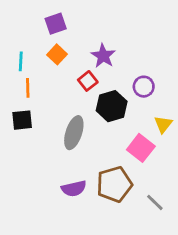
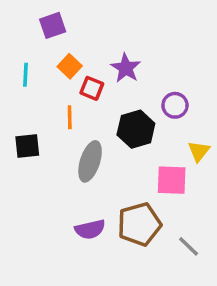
purple square: (56, 24) -> (53, 25), moved
red square: (88, 81) -> (92, 88), moved, turned -30
orange line: (28, 88) -> (70, 117), moved
pink square: (141, 148) -> (172, 180), turned -36

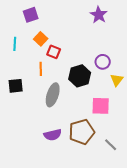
purple star: (126, 68) -> (99, 15), moved
yellow triangle: (199, 151) -> (117, 80), moved

